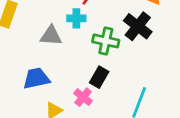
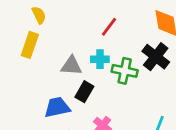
cyan cross: (76, 18) -> (100, 59), moved
black rectangle: (99, 77) -> (84, 92), moved

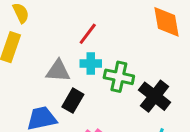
red line: (109, 27) -> (88, 34), moved
black cross: (156, 57) -> (155, 96), moved

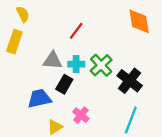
cyan cross: (91, 63) -> (76, 64), moved
green cross: (119, 77) -> (101, 65), turned 35

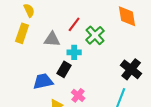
gray triangle: (52, 61) -> (52, 39), moved
green cross: (101, 65) -> (95, 35), moved
black cross: (130, 81) -> (131, 69), moved

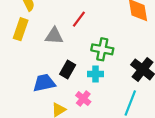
green cross: (95, 35) -> (102, 49), moved, turned -36
cyan cross: (74, 52) -> (96, 74), moved

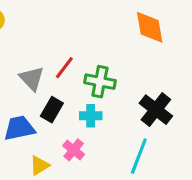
red line: (79, 19) -> (64, 68), moved
gray triangle: (54, 36) -> (32, 79), moved, turned 42

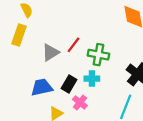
gray triangle: (32, 79) -> (51, 52), turned 42
black rectangle: (52, 110) -> (69, 84), moved

